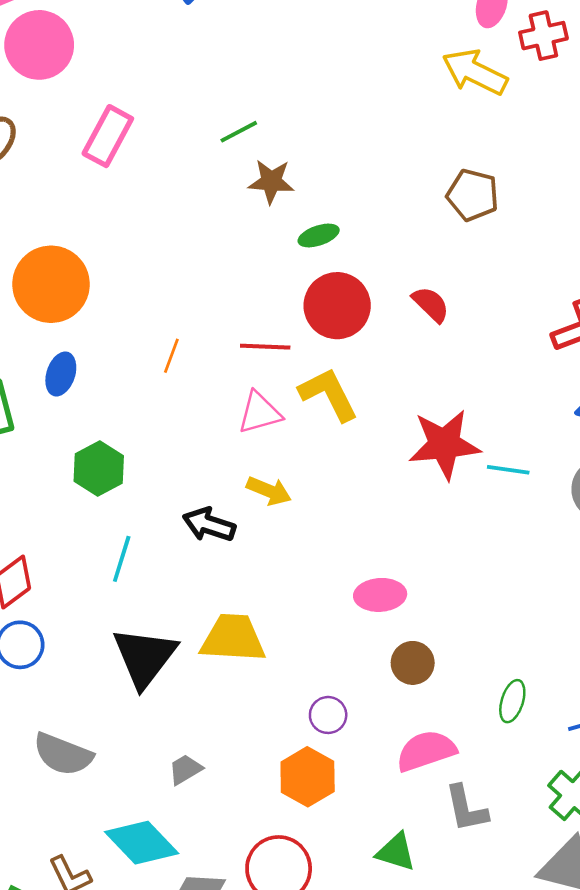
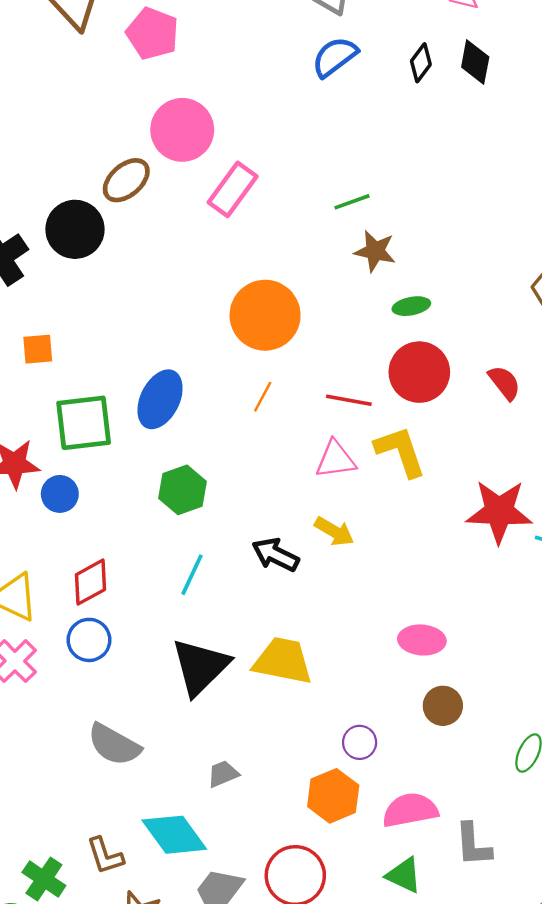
pink circle: (39, 45) -> (182, 130), moved
orange circle: (51, 284) -> (265, 315), moved
blue ellipse: (61, 374) -> (160, 399), size x1.5
pink semicircle: (426, 751) -> (410, 810), moved

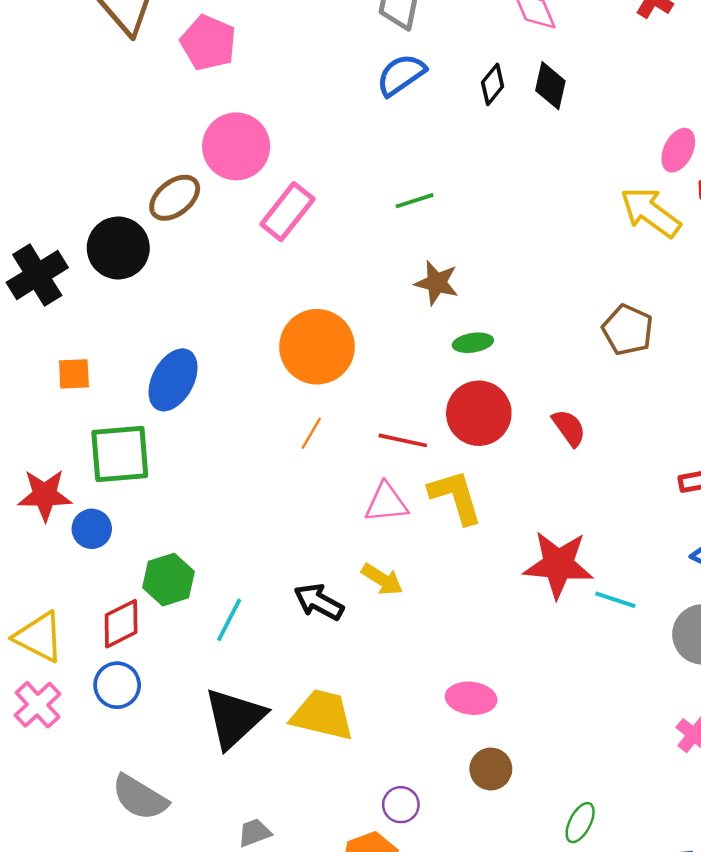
green line: (352, 202) -> (415, 201), moved
blue ellipse: (160, 399) -> (173, 380), moved
green hexagon: (183, 490) -> (169, 580), moved

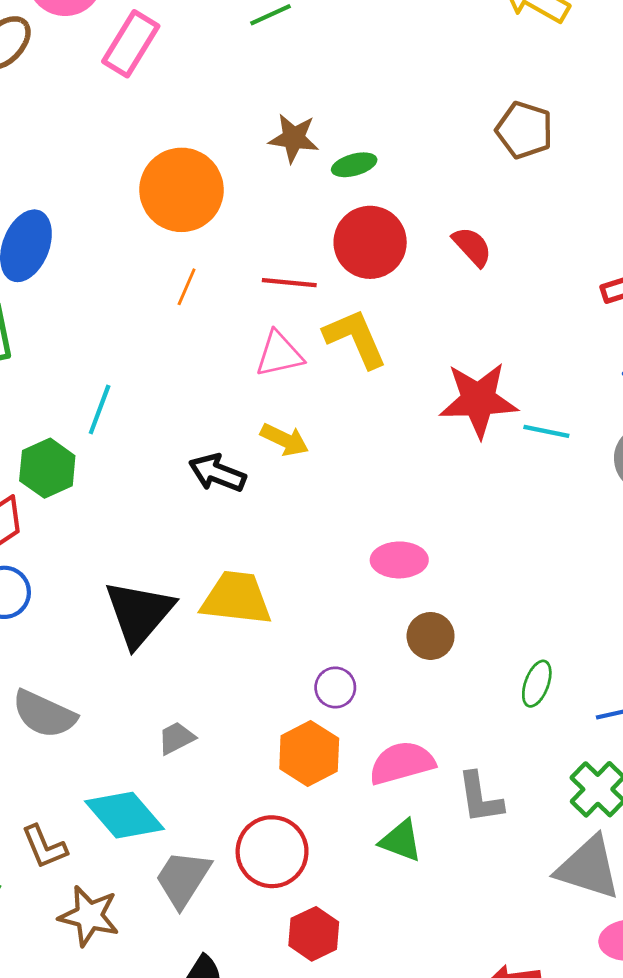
brown star: (437, 283) -> (294, 138), moved
cyan line: (229, 620) -> (100, 410), moved

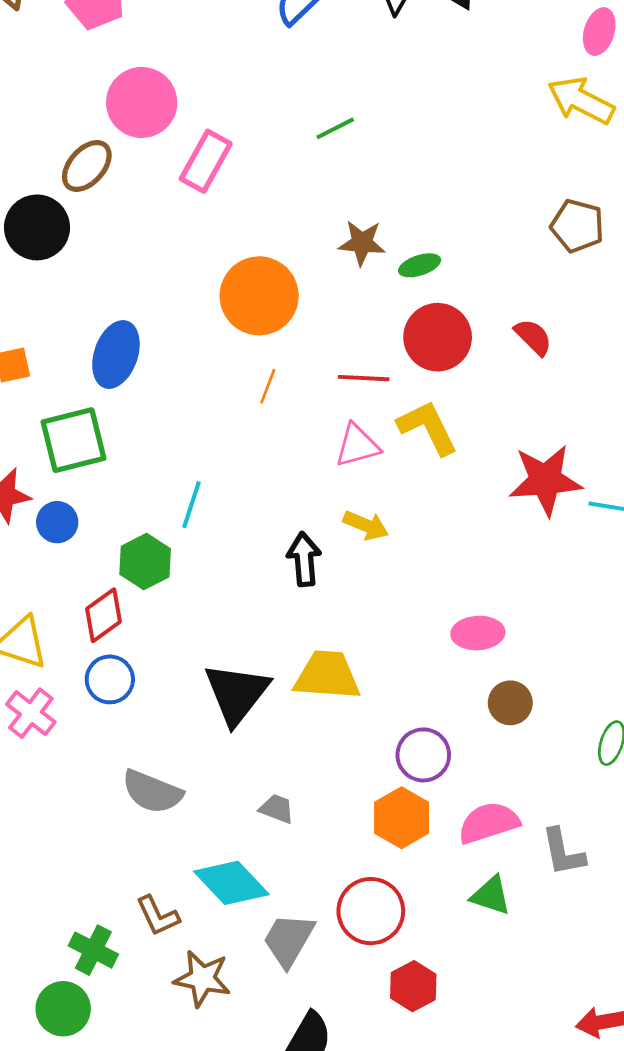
black arrow: (217, 473) -> (304, 559), turned 66
purple circle: (335, 688) -> (423, 755), size x1.4
gray trapezoid: (176, 738) -> (277, 809), turned 51

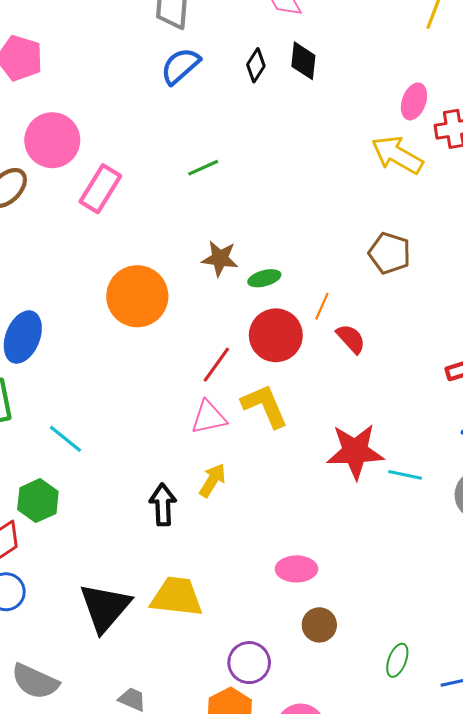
red line: (364, 378) -> (216, 365), turned -60
orange line: (268, 386) -> (322, 306), moved
cyan line: (192, 505) -> (65, 439), moved, turned -72
yellow arrow: (366, 525) -> (212, 480), turned -84

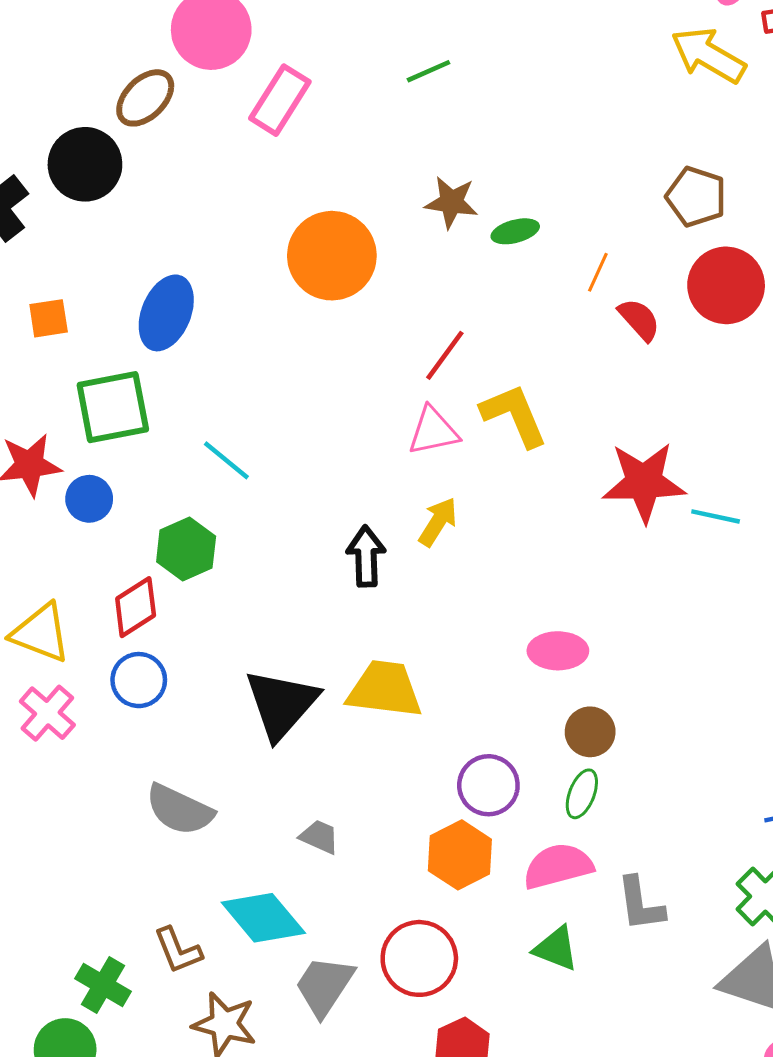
red circle: (276, 335) -> (726, 285), moved
green ellipse: (397, 660) -> (582, 794), moved

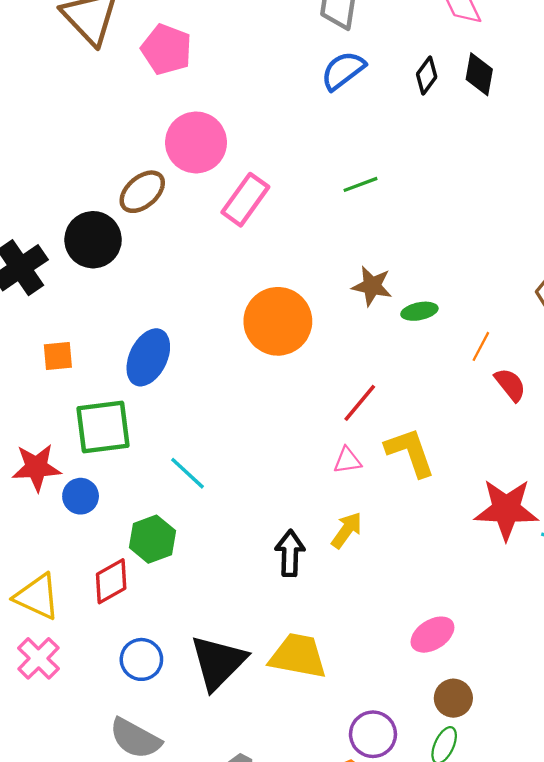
pink triangle: (433, 431) -> (347, 460), size x0.7
pink ellipse: (558, 651) -> (432, 635), turned -36
blue circle: (139, 680) -> (141, 659), moved

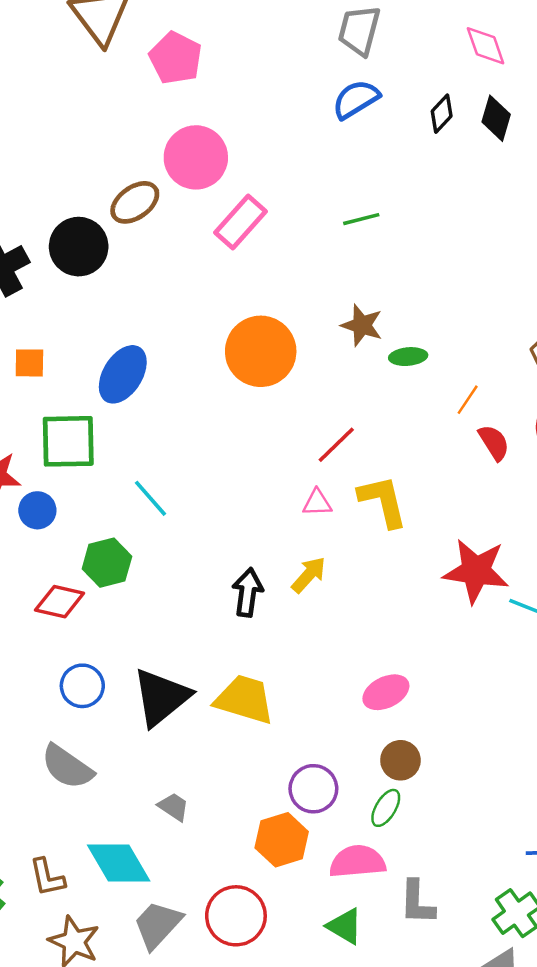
red diamond: (111, 581) -> (60, 602), turned 36

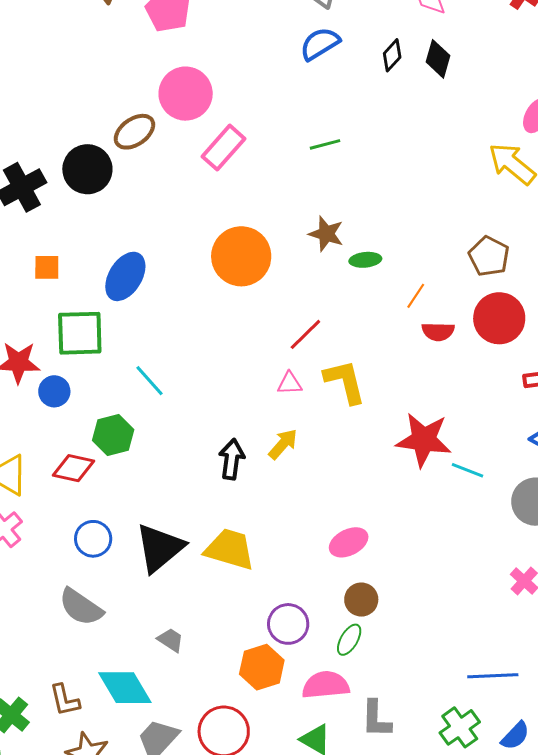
red semicircle: (494, 442) -> (438, 332), turned 124

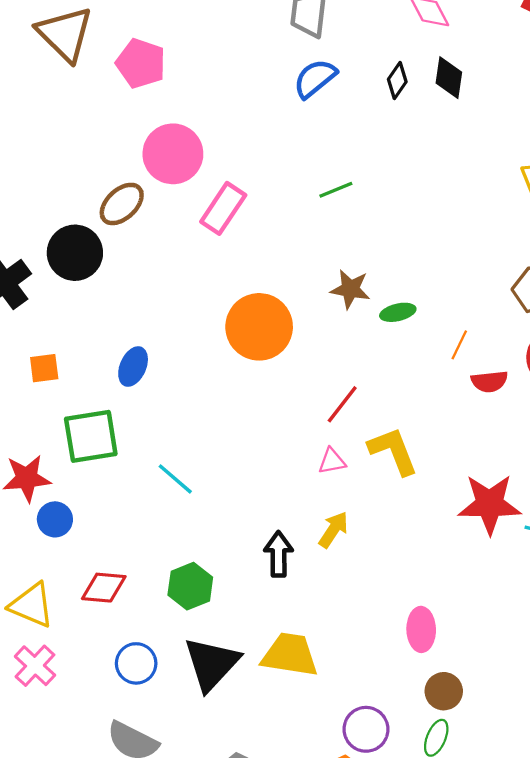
blue ellipse: (125, 276) -> (133, 367), size x0.7
blue circle: (54, 391) -> (55, 519), moved
green hexagon: (113, 435) -> (190, 586), moved
pink ellipse: (349, 542) -> (421, 629), turned -57

